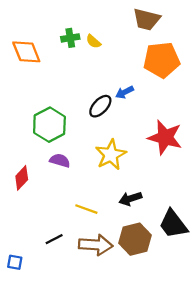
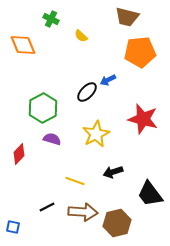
green cross: (70, 38) -> (51, 19), moved, turned 35
brown hexagon: (135, 239) -> (117, 223), moved

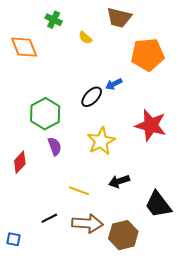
brown trapezoid: (127, 17) -> (119, 18), moved
purple semicircle: (52, 139) -> (55, 146), turned 54

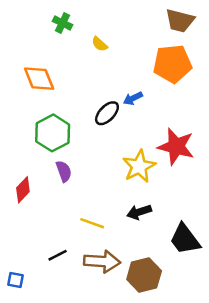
brown trapezoid: (119, 18) -> (180, 21), moved
orange diamond: (24, 47) -> (39, 79), moved
yellow star: (101, 141) -> (139, 166), moved

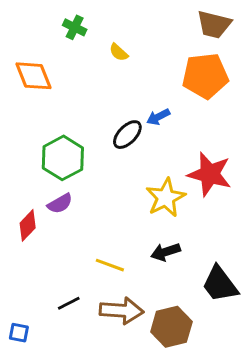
orange diamond: (39, 79) -> (34, 76), moved
purple semicircle: (64, 171) -> (60, 203), moved, turned 80

